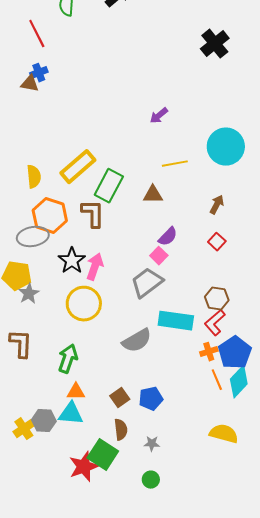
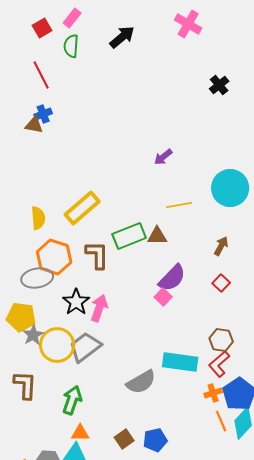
black cross: (215, 44) -> (219, 85), size x0.7
green rectangle: (109, 186) -> (129, 236), moved, turned 40
purple semicircle: (168, 237) -> (172, 278), size x1.4
gray trapezoid: (147, 283) -> (85, 347), moved
yellow circle: (84, 304) -> (57, 345), moved

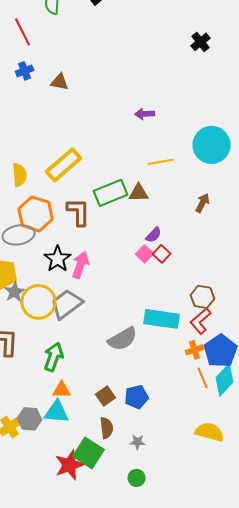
brown triangle: (34, 125) -> (60, 82), moved
purple arrow: (163, 157) -> (145, 114), turned 36
purple semicircle: (172, 278) -> (154, 235), size x0.6
red square: (221, 283) -> (162, 254), moved

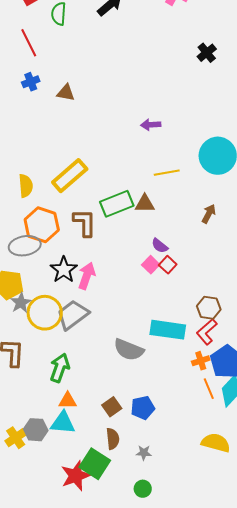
purple semicircle: (154, 235) -> (160, 246), turned 84
gray semicircle: (123, 339) -> (129, 350), turned 52

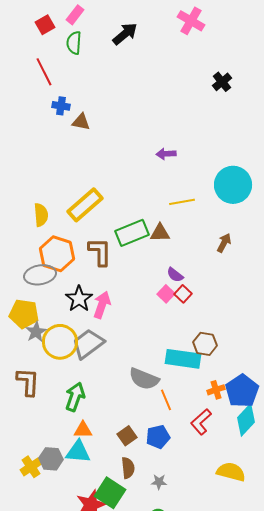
blue cross: (31, 82) -> (61, 106), moved, turned 30
brown hexagon: (209, 308) -> (205, 344), moved
red L-shape: (207, 332) -> (201, 422), moved
orange line: (209, 389) -> (166, 400), moved

